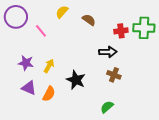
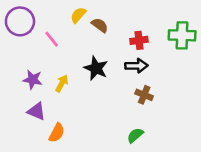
brown semicircle: (89, 20) -> (100, 25), moved
red cross: (121, 31) -> (139, 40), moved
black star: (76, 80) -> (96, 68), moved
orange semicircle: (49, 94) -> (57, 133), moved

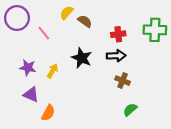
green semicircle: (135, 135) -> (130, 110), moved

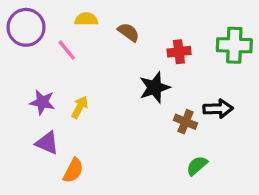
yellow semicircle: (67, 13) -> (86, 19), moved, turned 48
black arrow: (116, 56) -> (218, 109), moved
black star: (82, 58) -> (155, 88), moved, turned 30

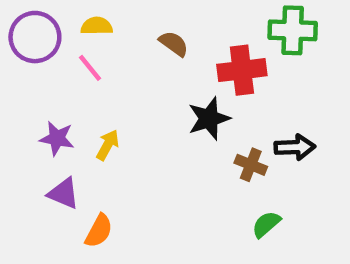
yellow semicircle: (86, 19) -> (97, 26), moved
green cross: (234, 45) -> (293, 30), moved
red cross: (179, 52) -> (242, 70), size x1.5

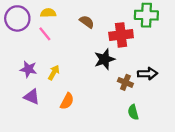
green semicircle: (266, 224) -> (133, 112), turned -64
orange semicircle: (99, 231) -> (67, 101), moved

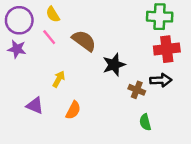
yellow semicircle: (48, 13) -> (53, 14), turned -120
brown semicircle: (87, 22) -> (84, 41), moved, size x1.5
red cross: (121, 35) -> (167, 49), moved
purple star: (28, 69) -> (17, 49), moved

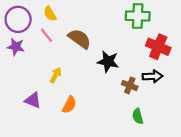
green cross: (160, 17) -> (138, 16), moved
red cross: (167, 49) -> (158, 47), turned 30
black star: (114, 65) -> (108, 62), turned 30

